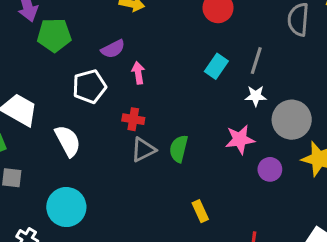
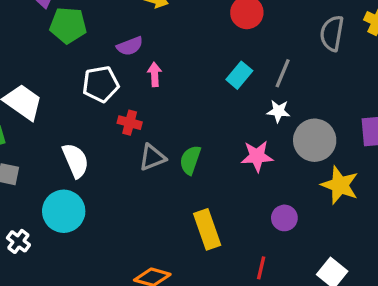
red cross: (133, 119) -> (130, 123), moved
white semicircle: (68, 141) -> (75, 160), moved
purple circle: (270, 169) -> (284, 218), moved
yellow rectangle: (200, 211) -> (207, 229), size x1.6

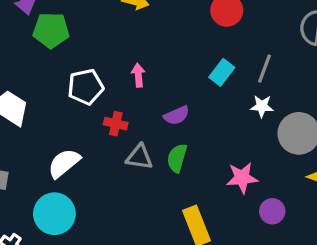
purple semicircle: (130, 46) -> (177, 115), moved
pink star: (257, 156) -> (242, 178), moved
gray triangle: (152, 157) -> (139, 157), turned 32
white semicircle: (75, 160) -> (64, 163), turned -104

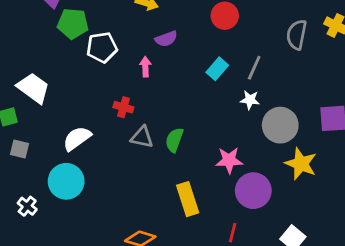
white pentagon: (86, 87) -> (102, 47), moved
purple semicircle: (177, 115) -> (166, 39), moved
purple circle: (272, 211) -> (253, 191), size x1.6

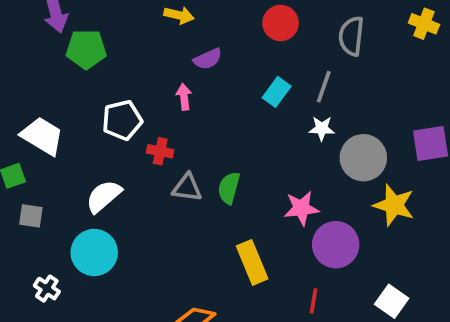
gray semicircle: (297, 35) -> (351, 36), moved
white pentagon: (102, 47) -> (122, 120), moved

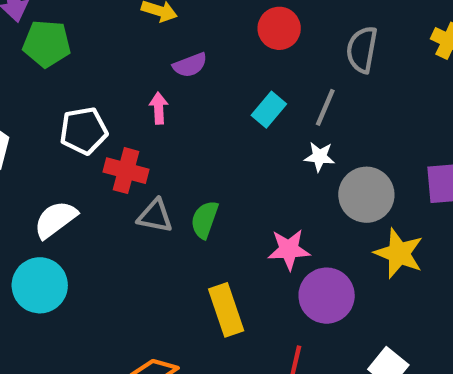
red cross: (160, 151) -> (126, 171), size x1.4

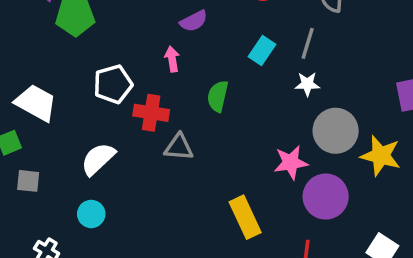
gray circle: (366, 195) -> (336, 131), moved
green semicircle: (205, 220) -> (218, 96), moved
cyan circle: (40, 285) -> (91, 214), size x0.6

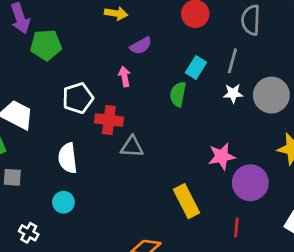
green semicircle: (218, 96) -> (178, 94), moved
gray circle: (336, 131) -> (271, 95), moved
white semicircle: (98, 159) -> (68, 158), turned -52

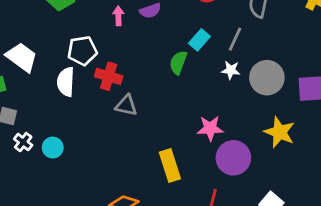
pink arrow: (124, 77) -> (118, 16), moved
white semicircle: (68, 158) -> (66, 82), moved
white cross: (29, 233) -> (23, 142), moved

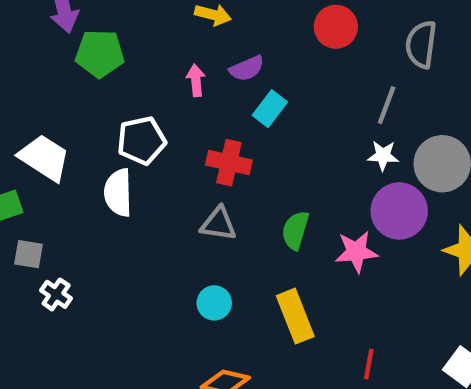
cyan rectangle: (199, 40) -> (270, 109), moved
green semicircle: (178, 62) -> (295, 230), moved
red cross: (109, 76) -> (229, 163), moved
cyan circle: (53, 148) -> (214, 303), moved
purple circle: (233, 158) -> (399, 211), moved

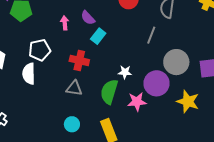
purple semicircle: (247, 68) -> (88, 18), turned 70
white star: (383, 156) -> (125, 72), moved
green semicircle: (295, 230) -> (109, 92), size x1.4

